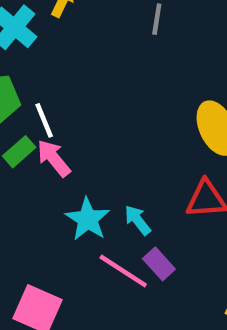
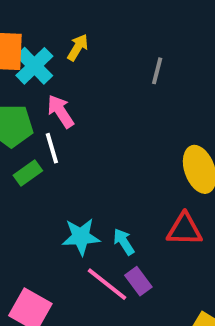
pink arrow: (54, 158) -> (61, 111), moved
cyan star: (88, 219) -> (81, 237), turned 30

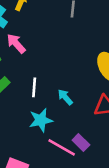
white line: (52, 148) -> (34, 87), moved, turned 30
cyan arrow: (124, 242) -> (65, 97), moved

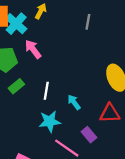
purple rectangle: (81, 142) -> (89, 135), moved

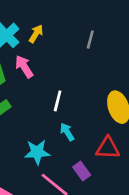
yellow arrow: (41, 11) -> (36, 34), moved
white line: (46, 91) -> (58, 101), moved

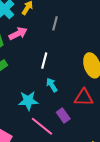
gray line: (90, 40) -> (55, 23), moved
pink arrow: (24, 67) -> (18, 34), turned 96

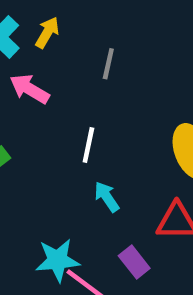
pink arrow: (18, 34) -> (30, 89), turned -120
cyan star: (28, 101) -> (57, 260), moved

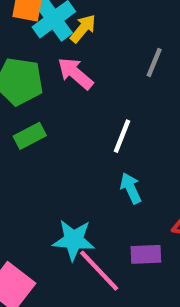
yellow arrow: (47, 32) -> (83, 29), moved
purple rectangle: (134, 262) -> (146, 254), turned -64

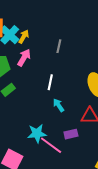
pink arrow: (75, 73) -> (24, 58), turned 90

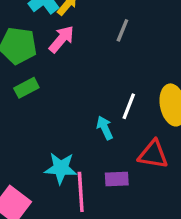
white line: (50, 82) -> (129, 106), moved
pink line: (51, 145) -> (81, 192), turned 40

